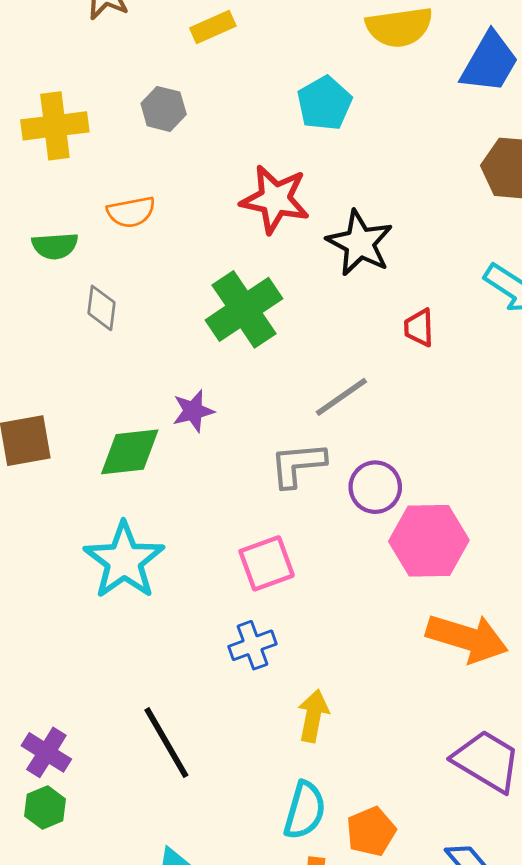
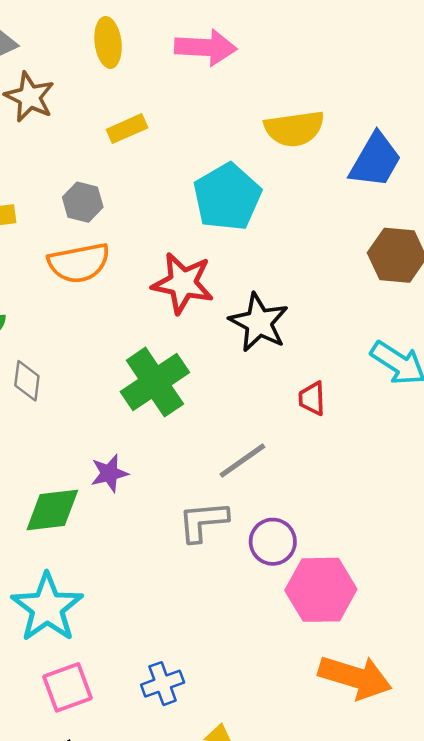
cyan pentagon: (324, 103) -> (227, 197), size x1.4
orange semicircle: (131, 212) -> (79, 263), moved, size x1.4
pink square: (267, 563) -> (67, 687), moved

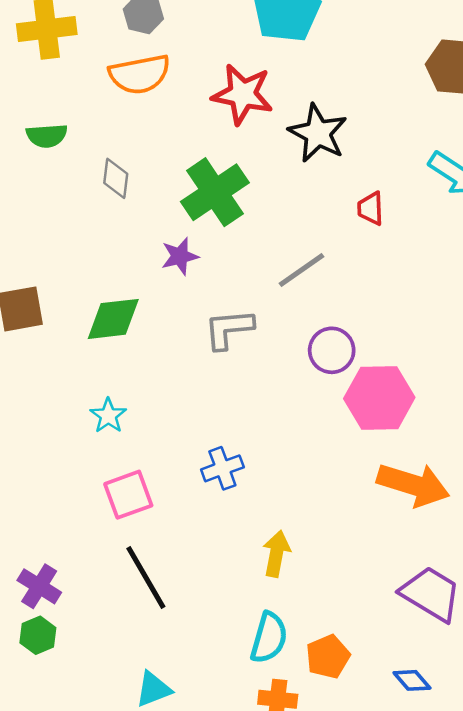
gray diamond: (27, 381) -> (116, 178), moved
purple star: (109, 473) -> (180, 256), moved
gray L-shape: (203, 521) -> (229, 329), moved
cyan star: (47, 608) -> (108, 416), size x0.5
blue cross: (163, 684) -> (222, 468), moved

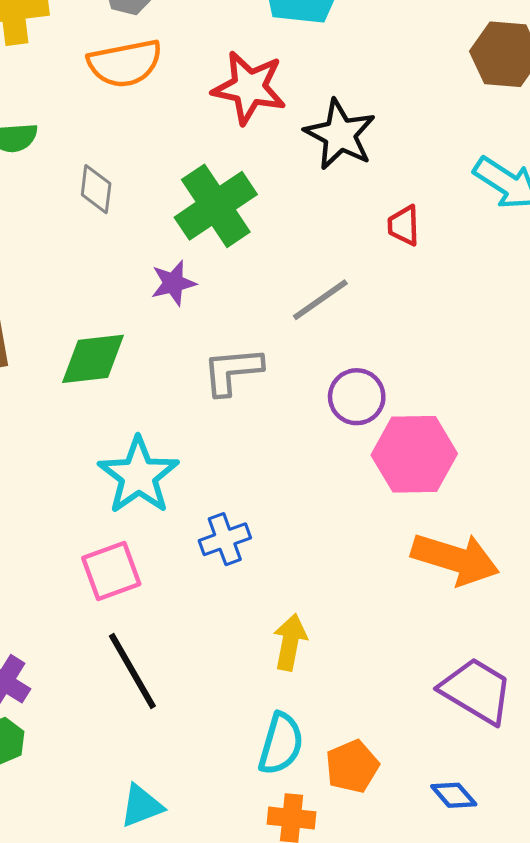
cyan star: (108, 416) -> (138, 476), moved, size x1.8

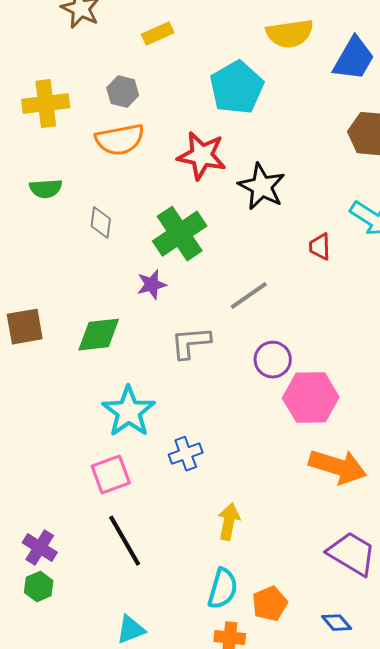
red trapezoid: (404, 225) -> (320, 247), moved

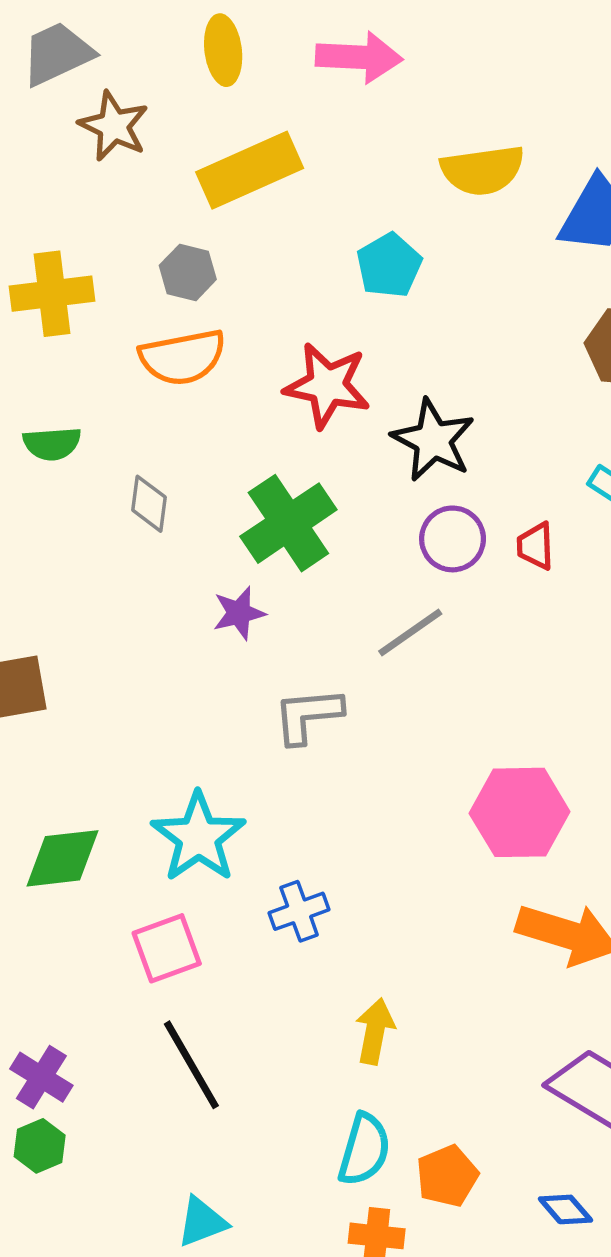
yellow rectangle: (158, 34) -> (250, 170), size x1.8
cyan pentagon: (237, 88) -> (389, 265), size x0.7
green diamond: (99, 335) -> (63, 858), moved
purple circle: (273, 360) -> (453, 539), moved

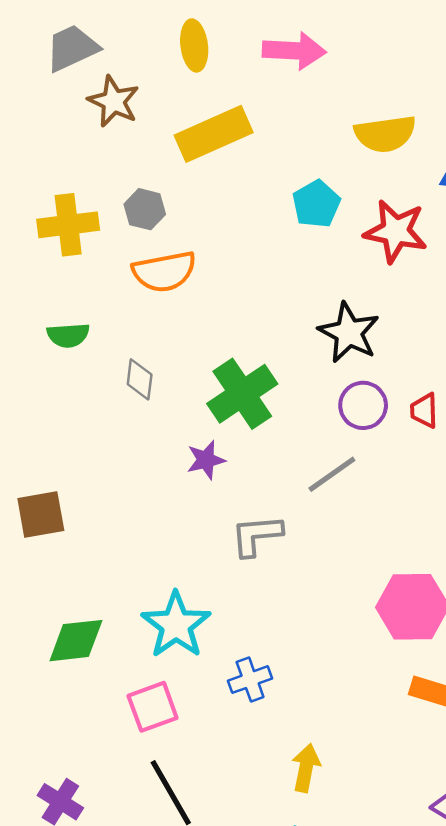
gray hexagon: (188, 272) -> (145, 209), moved
red star: (327, 385) -> (396, 231), moved

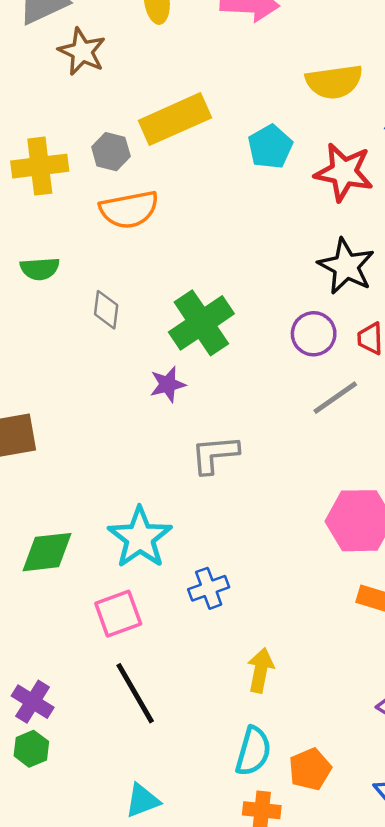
yellow rectangle: (214, 134) -> (175, 119), moved
black star: (349, 333) -> (346, 266), moved
gray line: (332, 474) -> (335, 398), moved

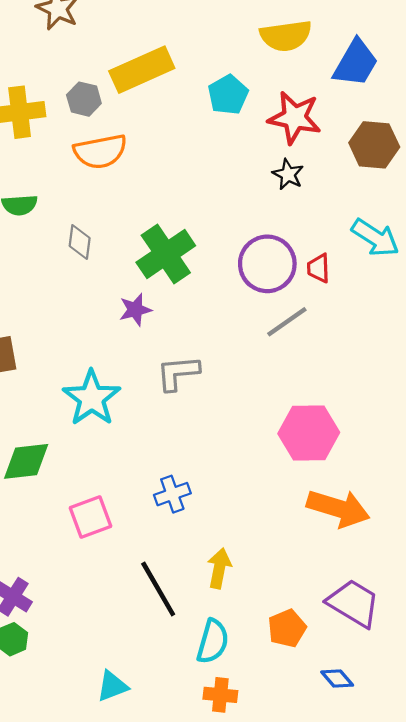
black star: (346, 266) -> (288, 174), moved, size x0.6
purple circle: (314, 334) -> (267, 264), size x1.4
cyan star: (140, 538) -> (92, 398), moved
black line: (135, 693) -> (158, 589), moved
orange pentagon: (310, 769) -> (287, 628), moved

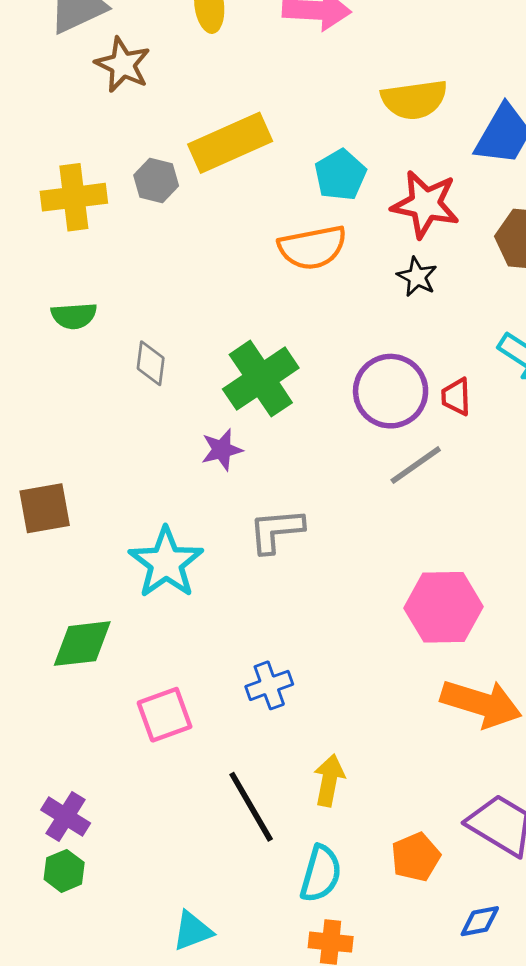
orange semicircle: (100, 151) -> (312, 247), moved
blue diamond: (337, 679) -> (480, 921), turned -60

